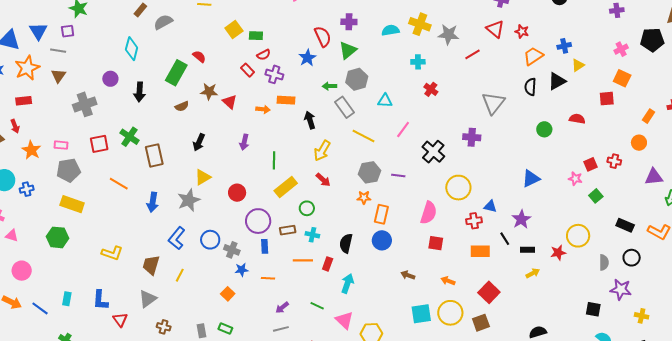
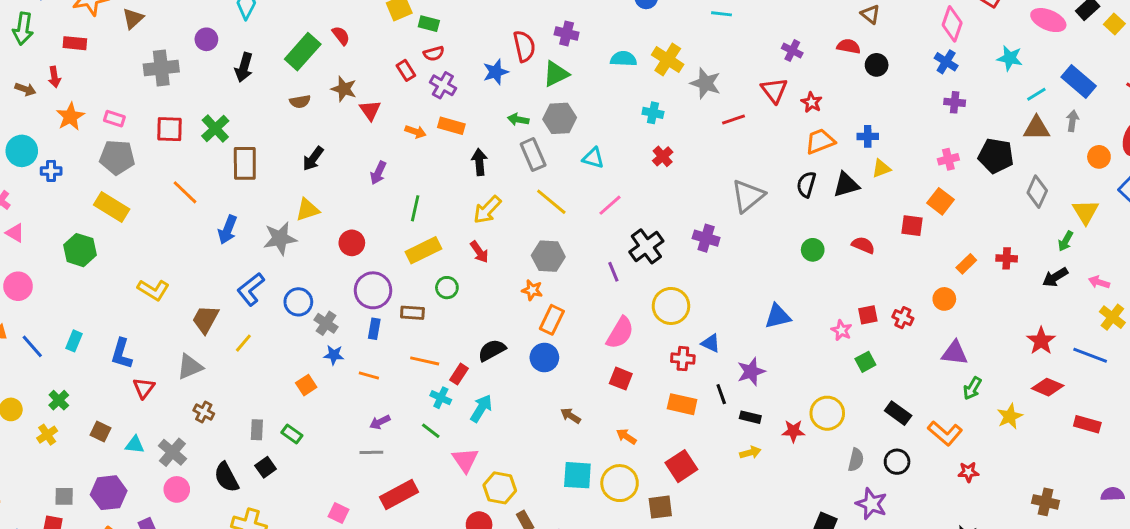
purple line: (398, 176) -> (613, 272), moved, turned 48
cyan cross: (312, 235) -> (441, 398), moved
black semicircle: (346, 243) -> (492, 350), turned 36

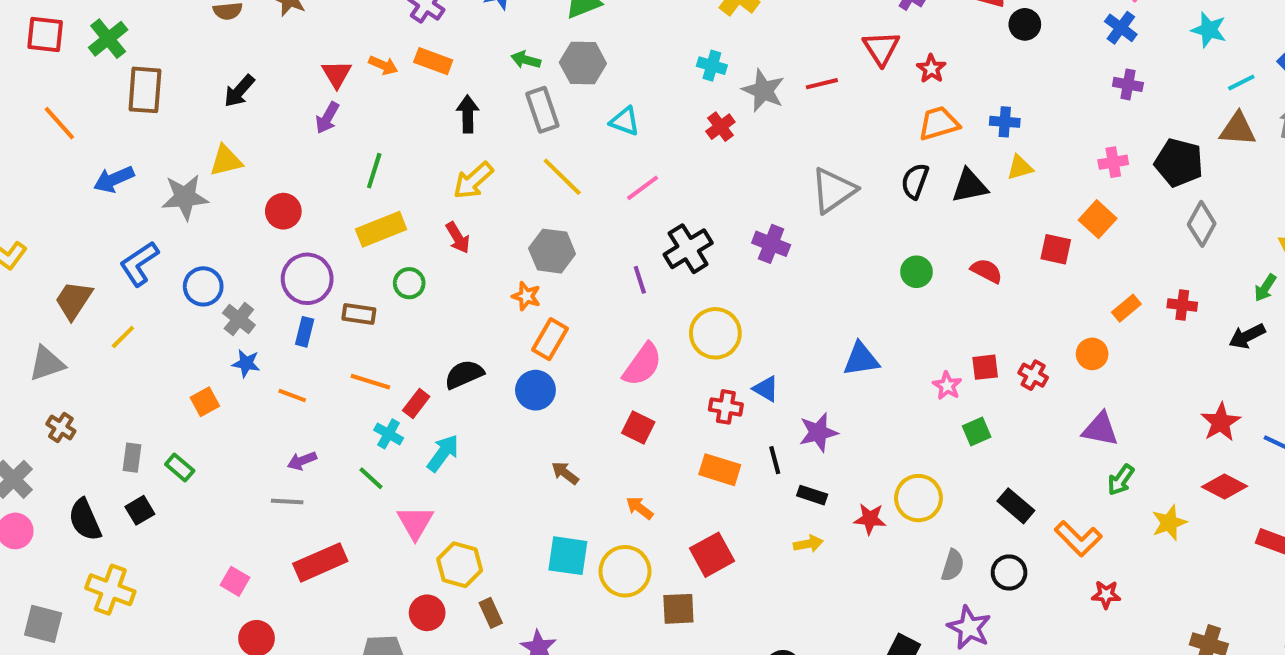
gray star: (706, 83) -> (763, 90), moved
red triangle: (370, 110) -> (337, 74), moved
gray diamond: (1037, 192) -> (1202, 224), moved
blue arrow: (228, 230) -> (114, 179), turned 40

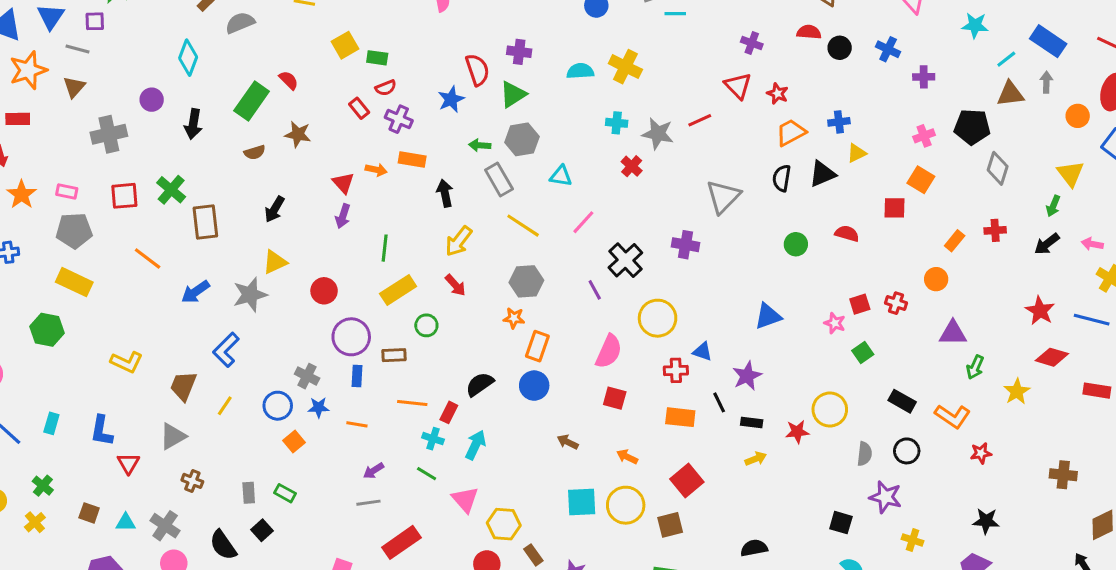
blue cross: (1121, 28) -> (888, 49), moved
blue circle: (203, 286) -> (278, 406), moved

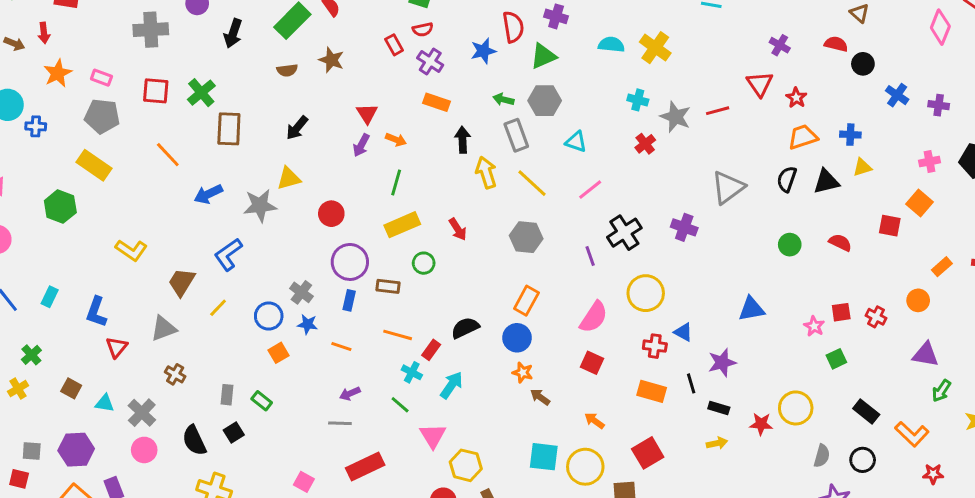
blue cross: (888, 49) -> (897, 95), moved
orange arrow: (376, 170) -> (396, 140), moved
yellow arrow: (459, 241) -> (486, 173), moved, turned 116
orange star: (514, 318) -> (523, 373), moved

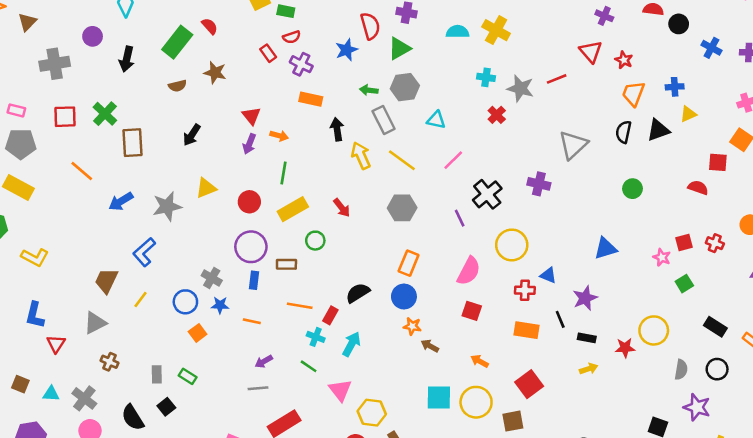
orange trapezoid: (803, 137) -> (633, 94), turned -44
yellow triangle: (289, 178) -> (206, 188), moved
red circle: (331, 214) -> (249, 202), moved
red semicircle: (840, 243) -> (698, 188), moved
yellow L-shape: (131, 250) -> (35, 257), moved

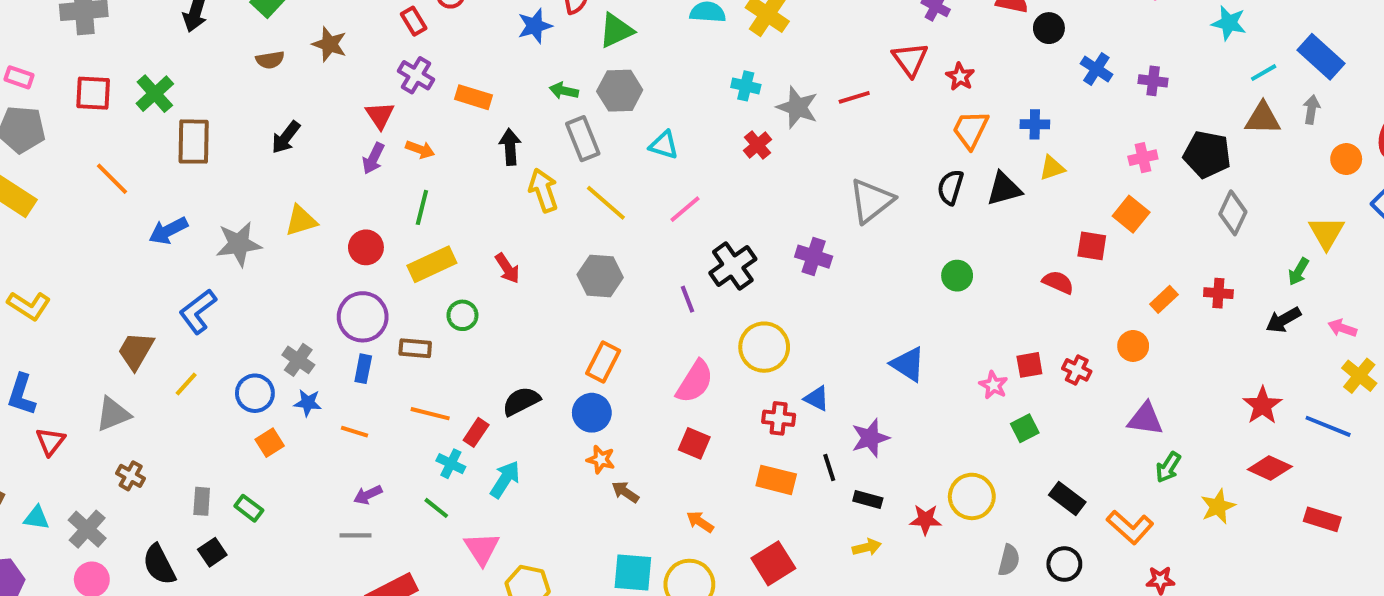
purple cross: (301, 64) -> (416, 75), moved
blue triangle: (605, 248) -> (908, 364), turned 45

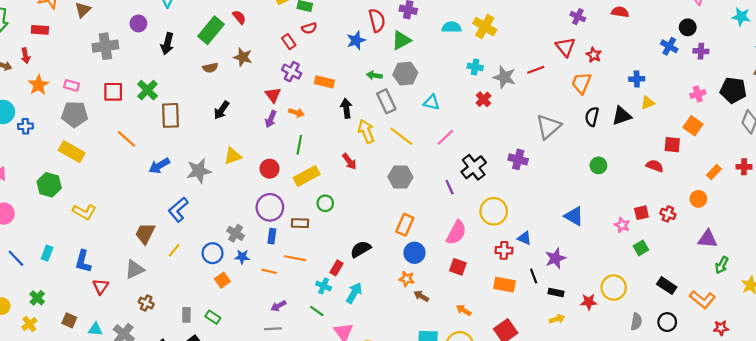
black circle: (1049, 28) -> (688, 27), moved
orange trapezoid: (970, 129) -> (581, 83), moved
red arrow: (507, 268) -> (349, 161), moved
blue circle: (592, 413) -> (414, 253), moved
orange line: (430, 414) -> (295, 258), moved

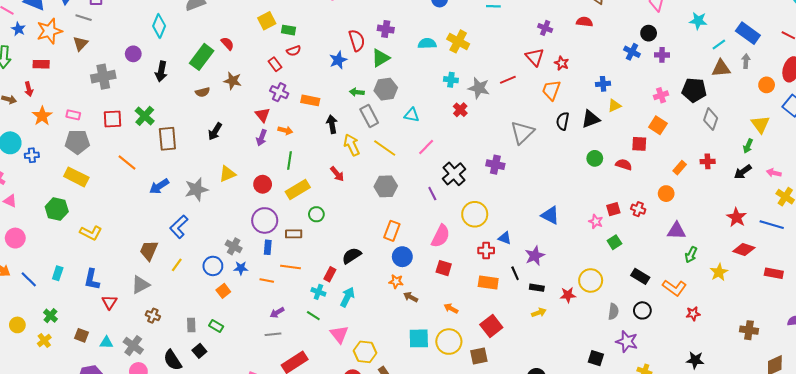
green circle: (598, 165) -> (595, 158), moved

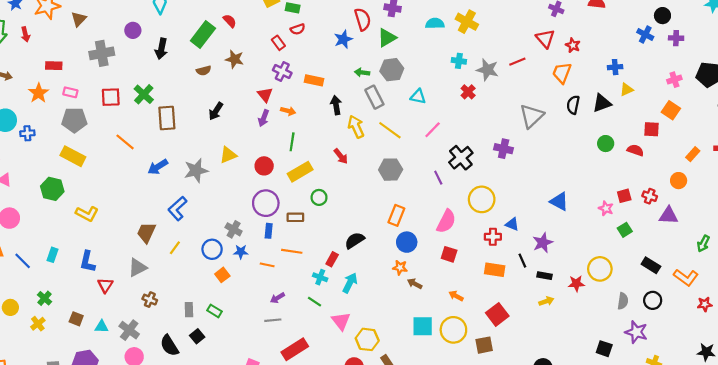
red rectangle: (41, 64) -> (54, 66), moved
red arrow: (29, 89) -> (25, 34), moved
purple triangle: (677, 231) -> (669, 216), moved

